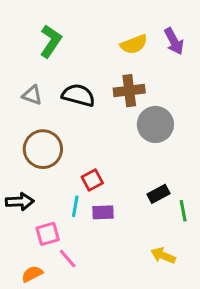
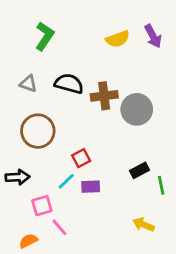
brown cross: (129, 91) -> (104, 96), moved
cyan line: (75, 206) -> (66, 181), turned 36

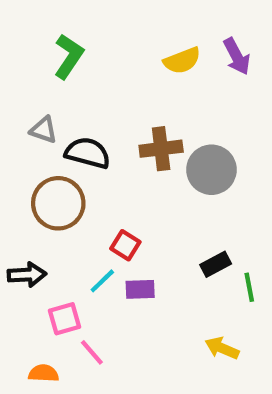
black semicircle: (69, 84) -> (88, 153), moved
red square: (81, 158) -> (125, 245), turned -30
orange semicircle: (28, 241) -> (44, 373), turned 30

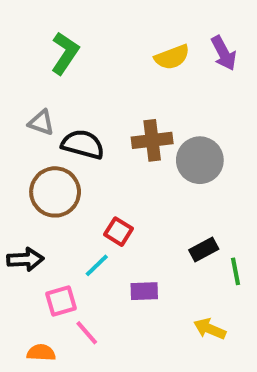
purple rectangle: (140, 289) -> (144, 291), moved

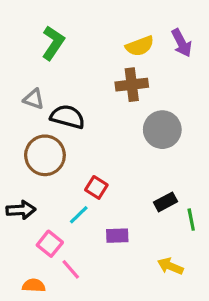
brown cross: (152, 140) -> (132, 85), moved
pink square: (61, 301) -> (50, 244), turned -35

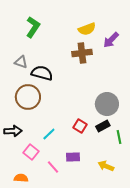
purple arrow: (182, 43) -> (111, 40), moved, turned 72
gray circle: (162, 130) -> (107, 104), moved
red square: (96, 187) -> (80, 126), moved
purple rectangle: (117, 236) -> (73, 157), moved
pink line: (71, 269) -> (53, 167), moved

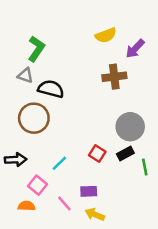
green L-shape: (33, 27) -> (36, 49), moved
brown cross: (82, 53) -> (114, 77), moved
yellow arrow: (106, 166) -> (95, 214), moved
orange semicircle: (21, 178) -> (27, 206), moved

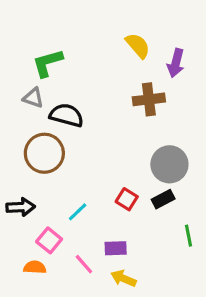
yellow semicircle: (106, 35) -> (138, 46), turned -110
green L-shape: (36, 49) -> (48, 63), turned -140
purple arrow: (135, 49) -> (176, 63), turned -30
green line: (145, 167) -> (188, 236), moved

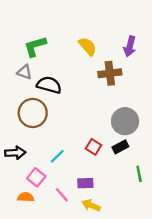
yellow semicircle: (138, 46) -> (88, 46), moved

